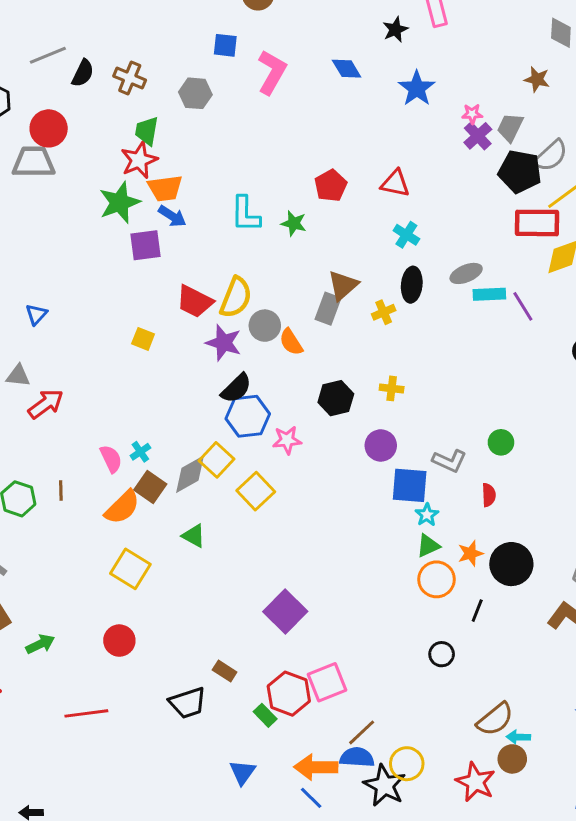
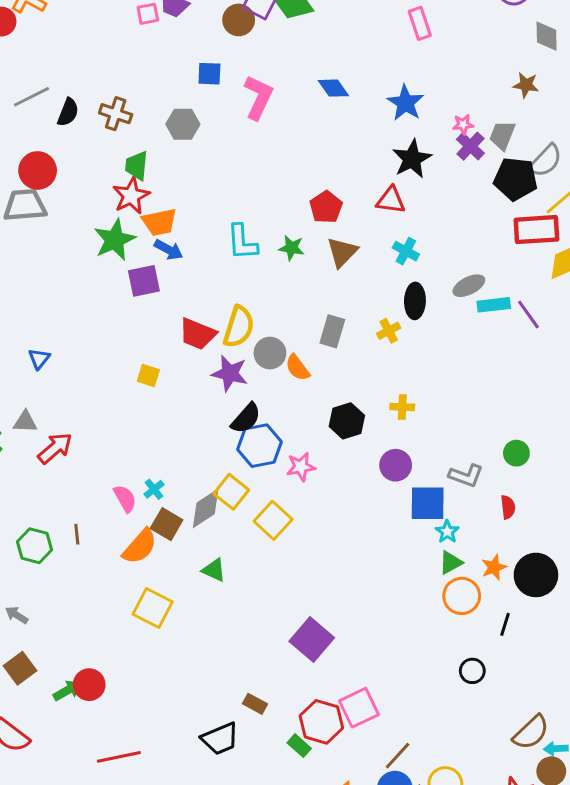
black star: (395, 30) -> (412, 159), moved, size x1.5
brown triangle: (343, 285) -> (342, 252), moved
red circle: (119, 641) -> (89, 685), moved

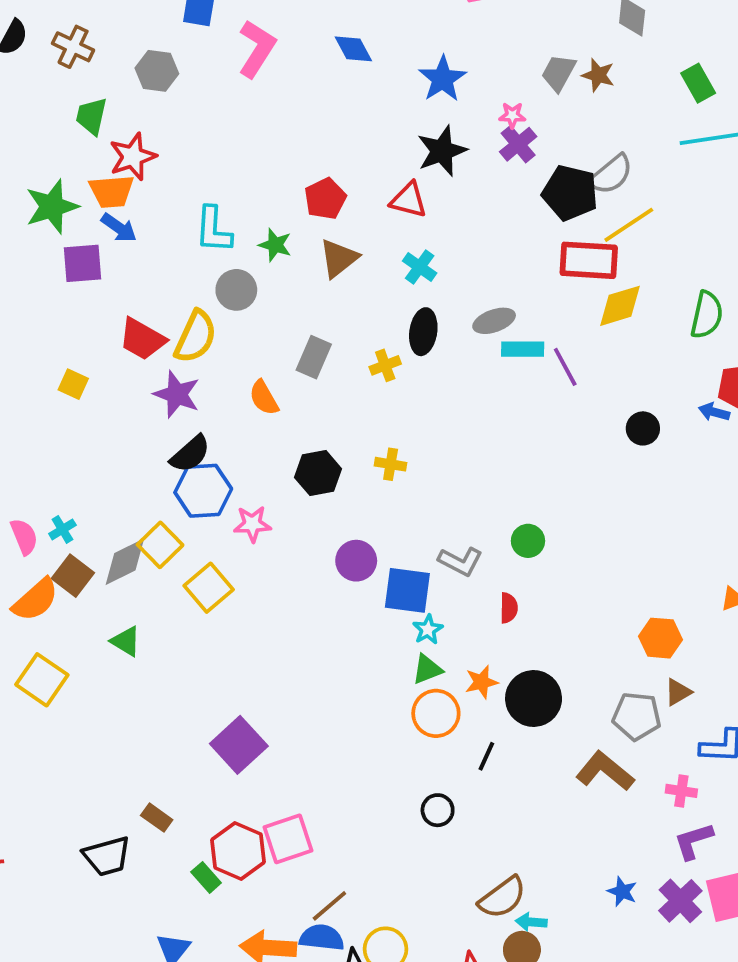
gray trapezoid: (502, 135) -> (559, 73), moved
red star: (131, 196) -> (133, 157), moved
gray circle: (270, 353) -> (236, 290), moved
purple circle: (396, 465) -> (356, 561), moved

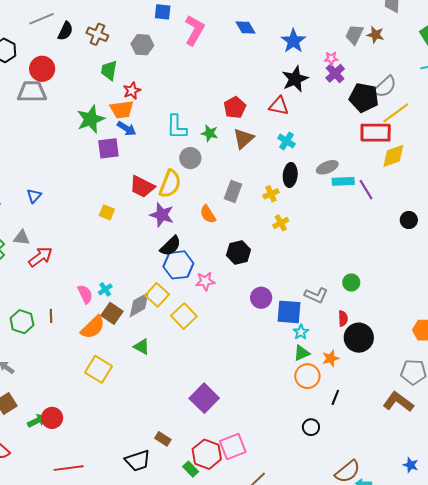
red star: (133, 157) -> (132, 91), size x0.7
yellow cross: (391, 464) -> (281, 223), moved, turned -35
black circle: (534, 698) -> (359, 338), moved

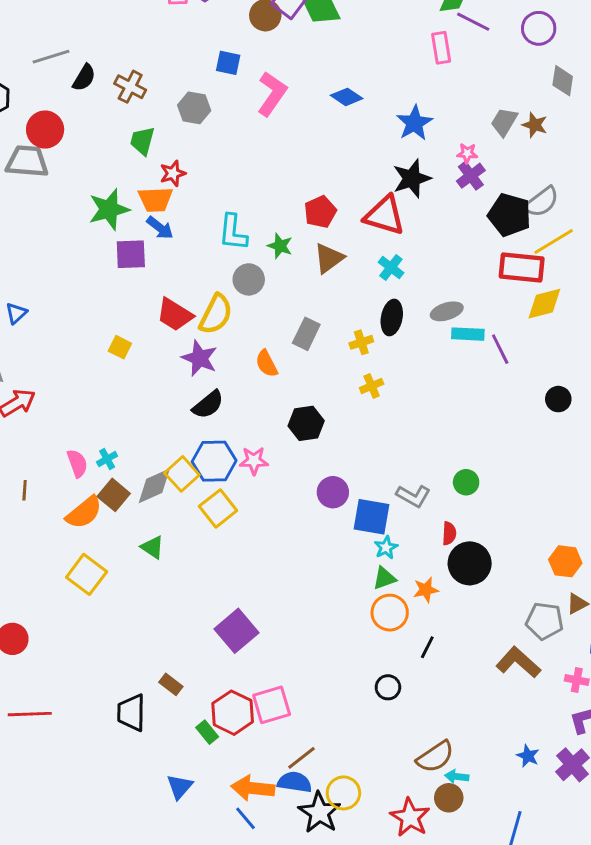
blue diamond: (245, 28) -> (347, 97), turned -30
red triangle: (279, 106) -> (384, 215), size x1.4
blue hexagon: (178, 265) -> (214, 461), moved
black trapezoid: (138, 461) -> (131, 713), turned 104

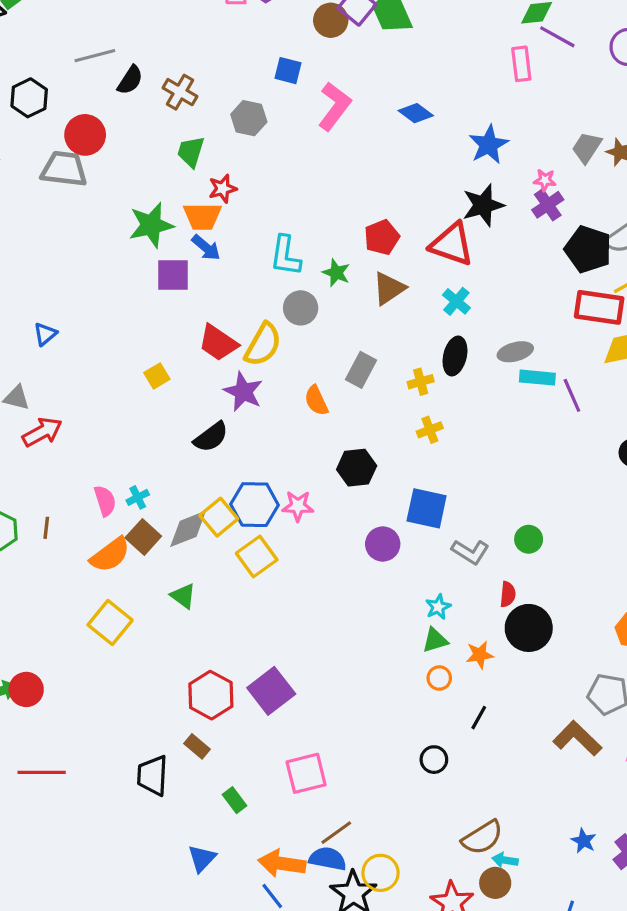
yellow square: (120, 347) -> (157, 376), turned 30
black semicircle: (208, 405) -> (211, 437), moved
blue square: (372, 517) -> (427, 508), moved
orange circle: (390, 613) -> (439, 678), size x0.6
red hexagon: (233, 713) -> (211, 695), moved

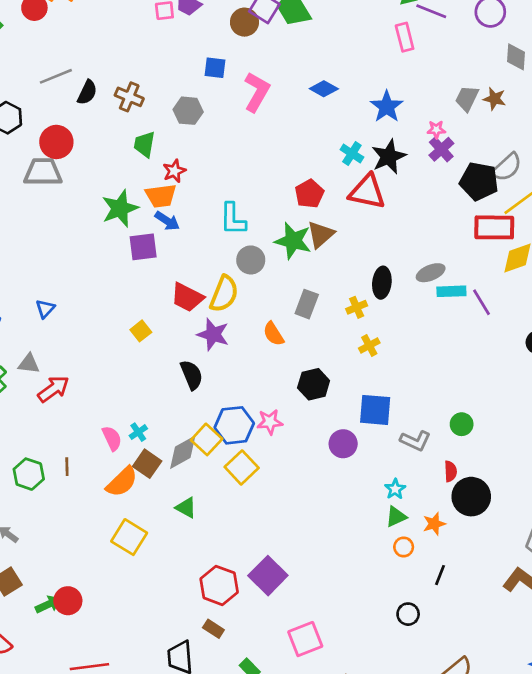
green star: (336, 273) -> (293, 241), moved, size x1.6
cyan cross: (456, 301) -> (352, 153), moved
black semicircle: (211, 437) -> (192, 375), turned -68

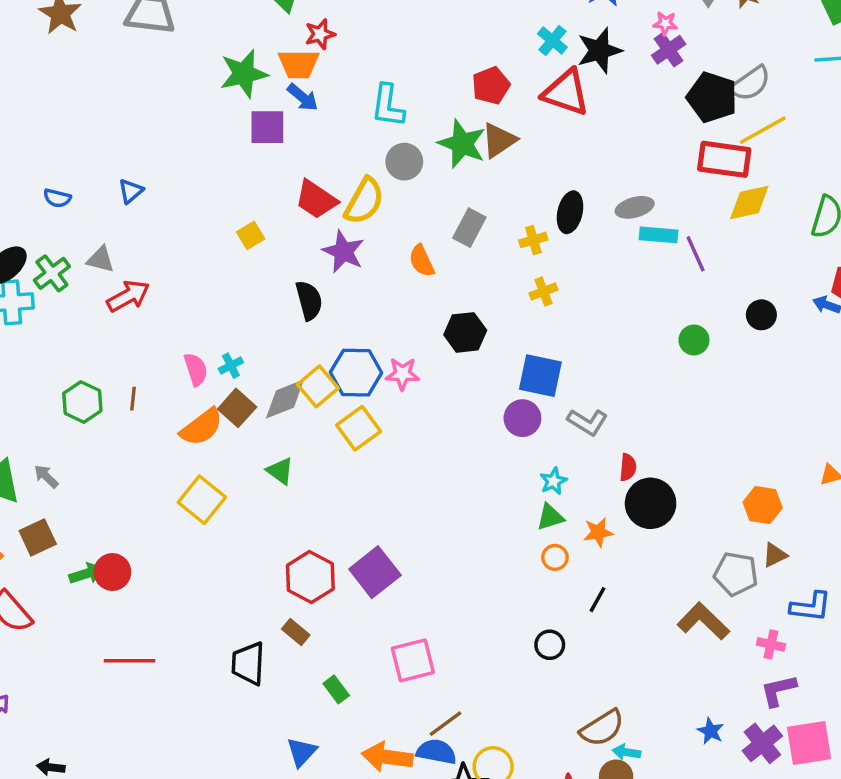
green circle: (462, 424) -> (694, 340), moved
purple circle: (343, 444) -> (522, 418), moved

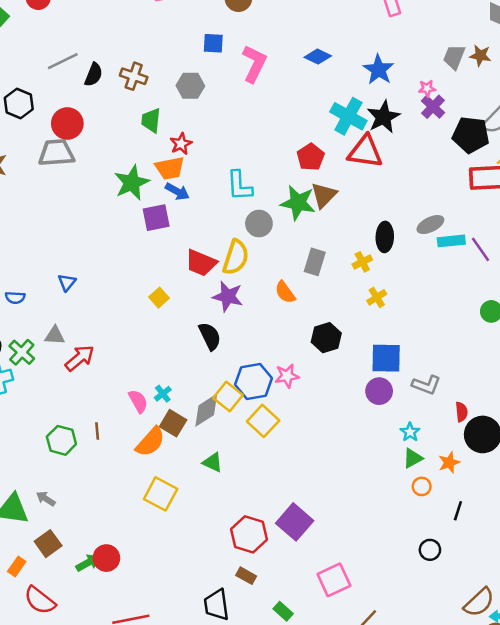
cyan cross: (552, 40) -> (348, 116), size x1.6

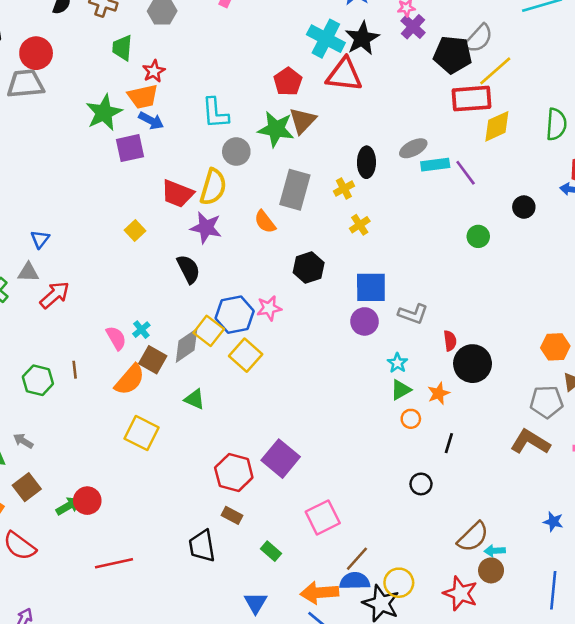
gray rectangle: (315, 262) -> (295, 190), size x1.4
blue triangle: (67, 282) -> (40, 239), moved

